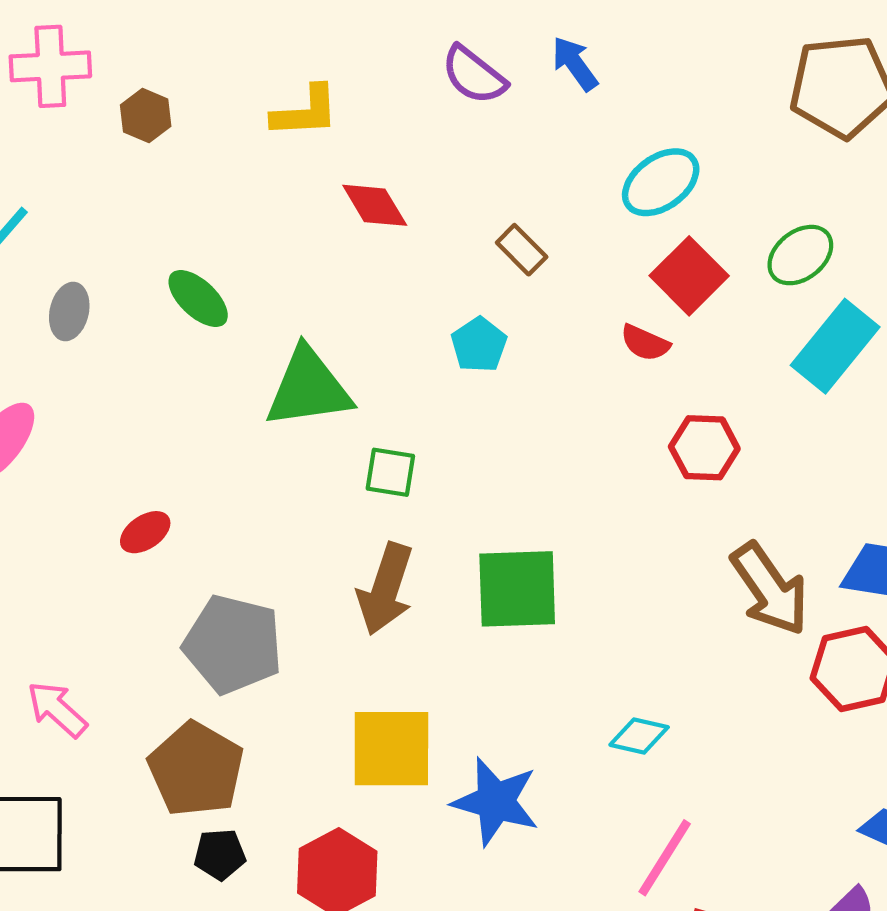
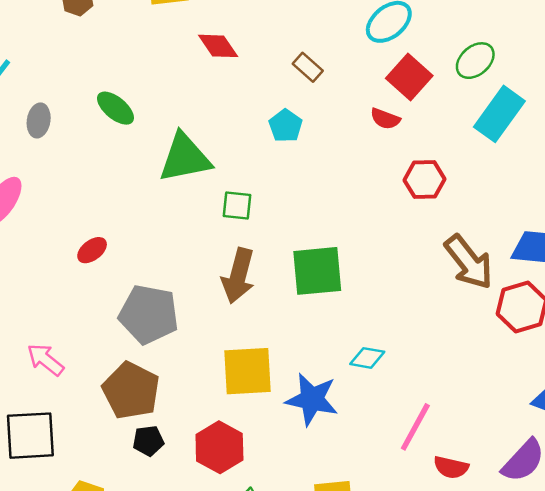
cyan diamond: (639, 736) -> (367, 358), moved

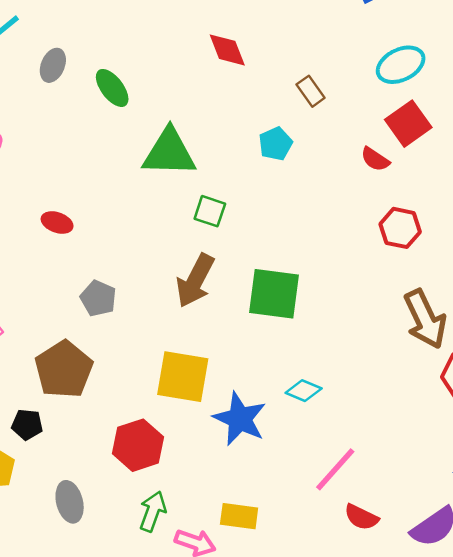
gray ellipse: (39, 120) -> (53, 65), moved
red ellipse: (92, 250) -> (57, 223), turned 44
gray pentagon: (149, 314) -> (98, 298), size x0.6
black pentagon: (148, 441) -> (27, 424), moved

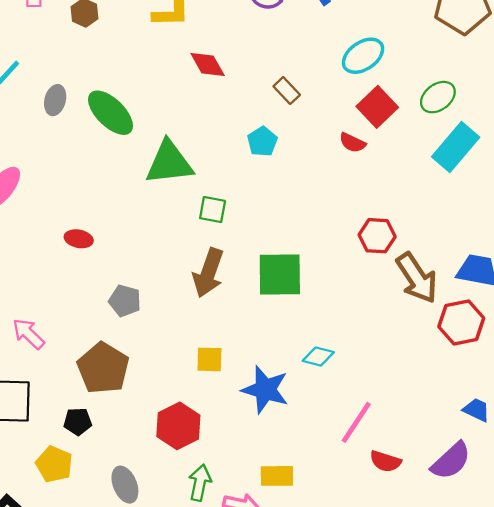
green ellipse: (112, 88) -> (110, 113), size x1.4
red hexagon: (400, 228) -> (377, 236), moved
yellow square: (183, 377) -> (209, 359), size x0.6

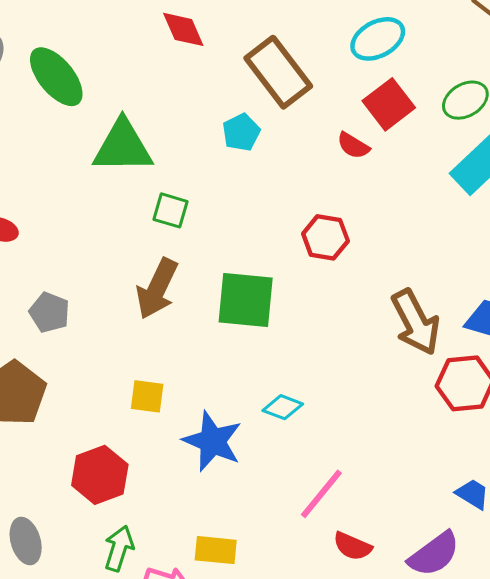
brown rectangle: (287, 91) -> (278, 72), size x2.0
red hexagon: (377, 236) -> (325, 237), moved

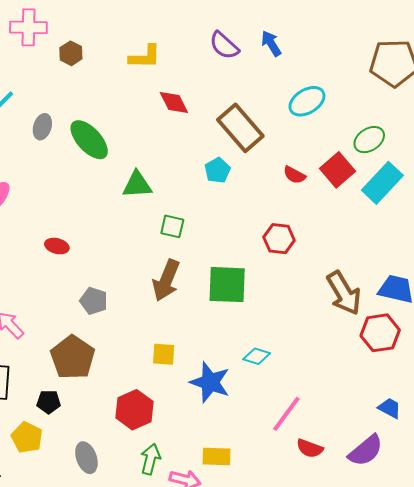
red square: (389, 104) -> (338, 170), moved
green triangle: (123, 147) -> (137, 185), size x0.7

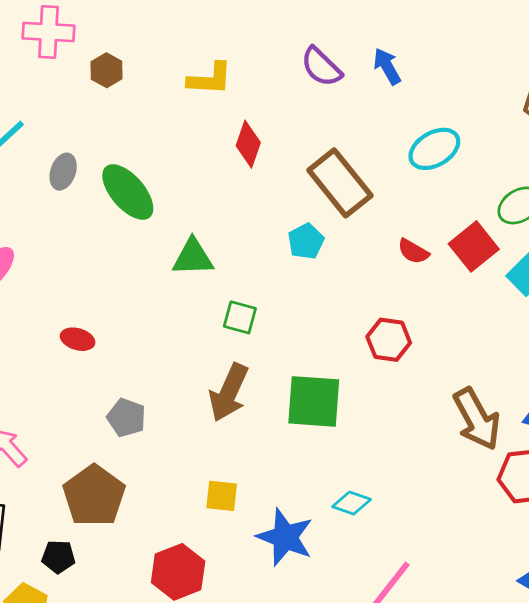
red diamond: (174, 102) -> (248, 144), turned 44

